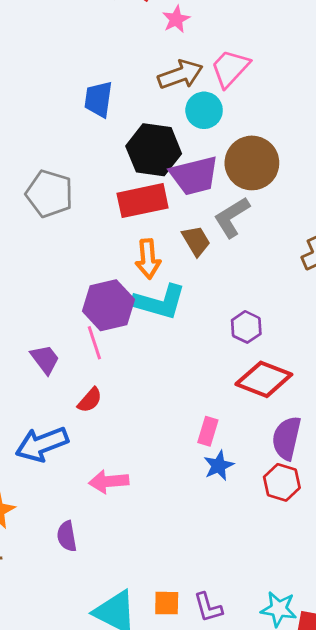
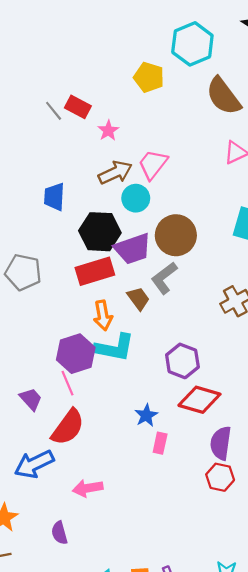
purple hexagon: (246, 327) -> (182, 361), size x1.4
red semicircle: (90, 400) -> (68, 427), size x1.8
blue star: (219, 466) -> (146, 415), moved

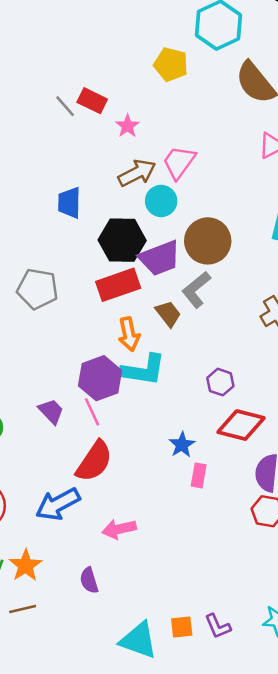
purple hexagon: (182, 361) -> (220, 382), size x0.7
purple trapezoid: (31, 399) -> (51, 411), moved

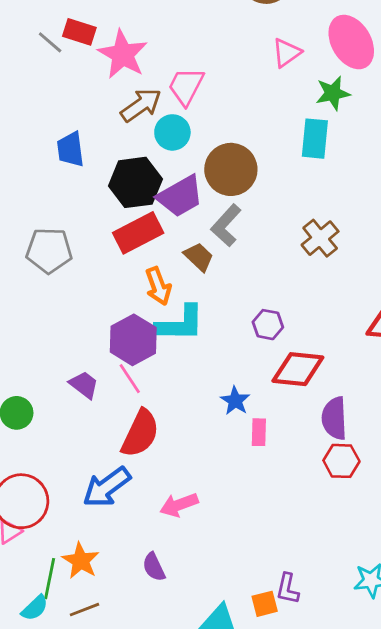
pink star: (127, 126) -> (123, 54), size x1.8
purple L-shape: (218, 626) -> (288, 589), moved, turned 44

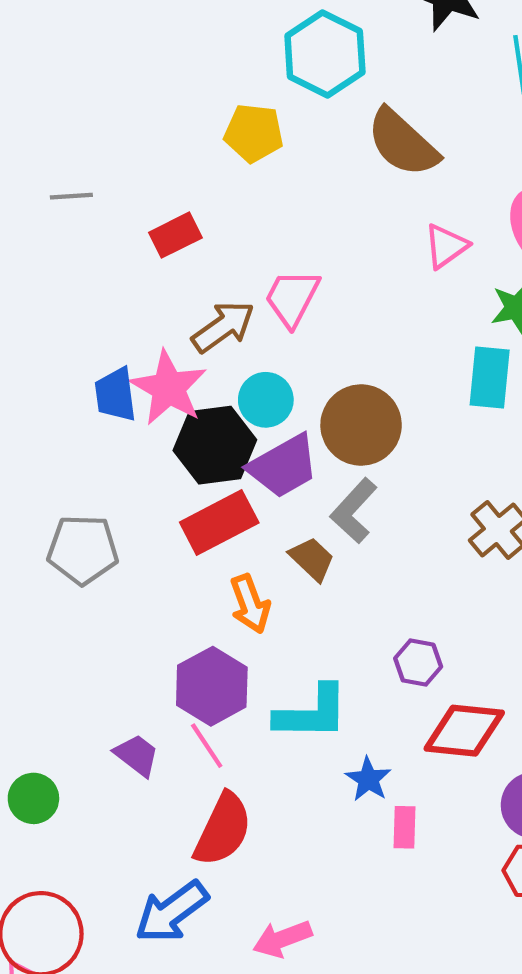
red rectangle: (79, 32) -> (175, 235), moved, turned -44
gray line: (50, 42) -> (71, 196), moved, turned -44
pink star: (123, 54) -> (168, 388), moved
cyan circle: (172, 132) -> (266, 400), moved
cyan L-shape: (180, 324) -> (312, 713), moved

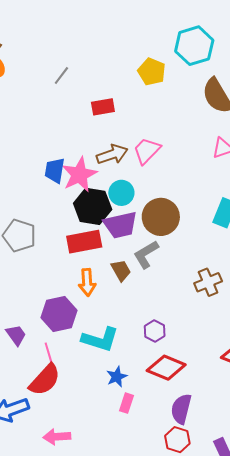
gray line: (71, 196) -> (61, 76), turned -66
pink line: (207, 746) -> (49, 354), moved

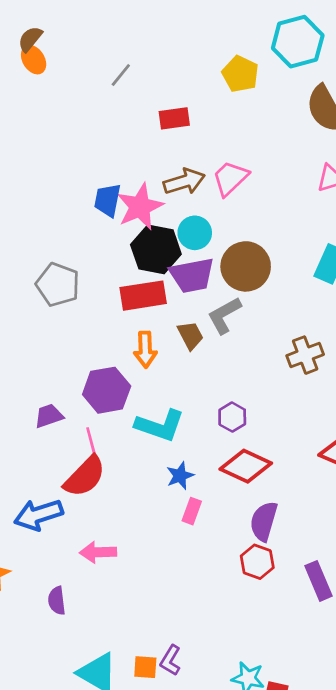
purple trapezoid: (16, 335) -> (49, 416), turned -75

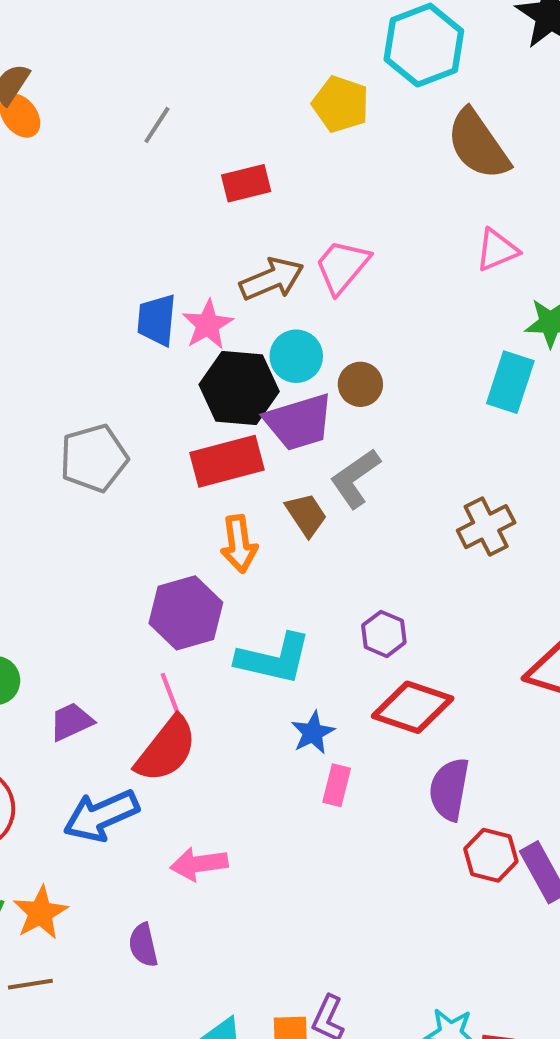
pink star: (140, 207) -> (208, 325), size x0.7
brown circle: (246, 266) -> (360, 384), moved, size x0.6
gray pentagon: (58, 285) -> (94, 458), turned -30
purple trapezoid: (49, 416) -> (71, 722), moved
red hexagon: (257, 562) -> (491, 855), moved

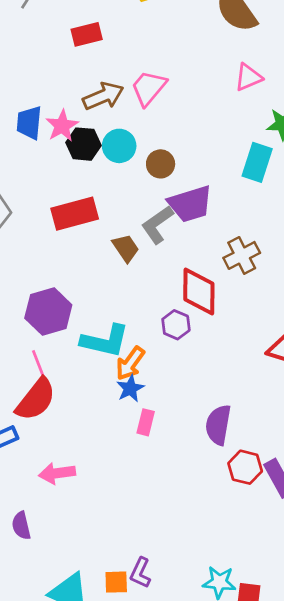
black hexagon: (239, 388) -> (84, 144), moved, size x0.7
purple trapezoid: (299, 422) -> (190, 204), moved
orange arrow: (239, 544) -> (130, 363), moved, turned 44
red diamond: (413, 707) -> (199, 292), moved, turned 72

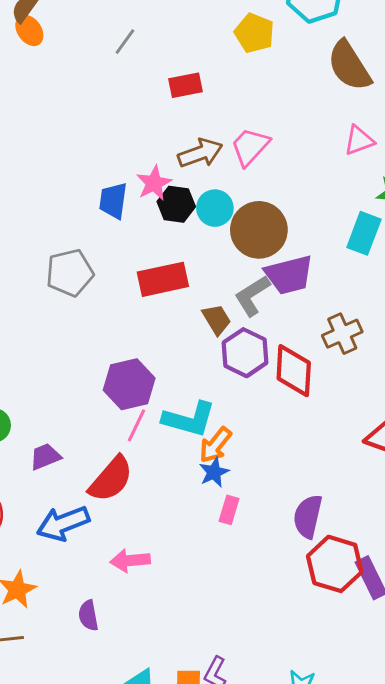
blue trapezoid: (29, 123) -> (113, 201), moved
brown circle: (161, 164) -> (259, 230), size x1.8
purple hexagon: (176, 325) -> (245, 353), moved, size x1.5
pink line: (39, 365) -> (137, 425), moved, turned 44
red hexagon: (245, 467) -> (335, 564), size x1.5

